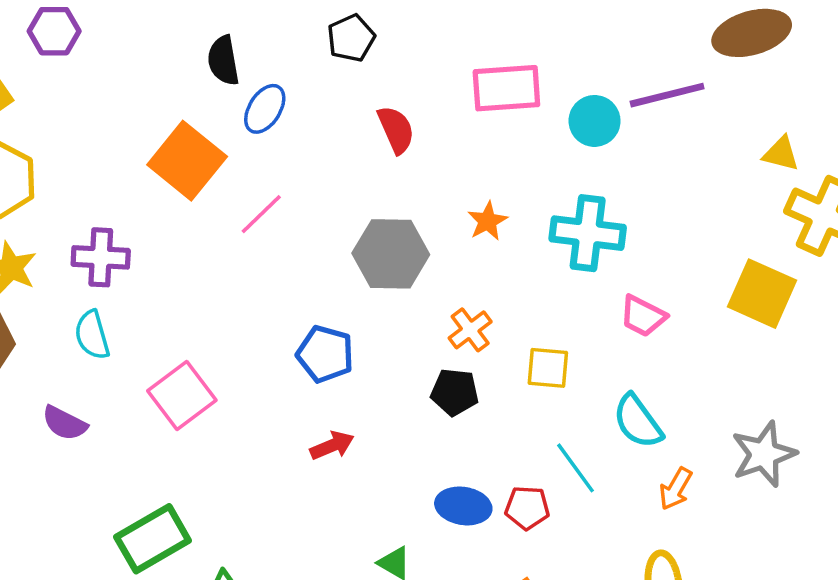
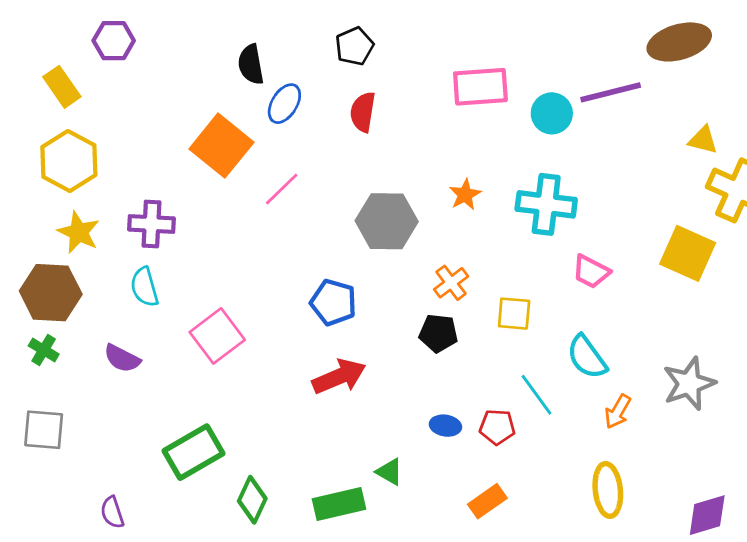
red semicircle: (396, 130) -> (363, 112), moved, turned -147
red arrow: (332, 446) -> (339, 377), size x1.5
blue ellipse: (463, 506) -> (445, 426), size x0.7

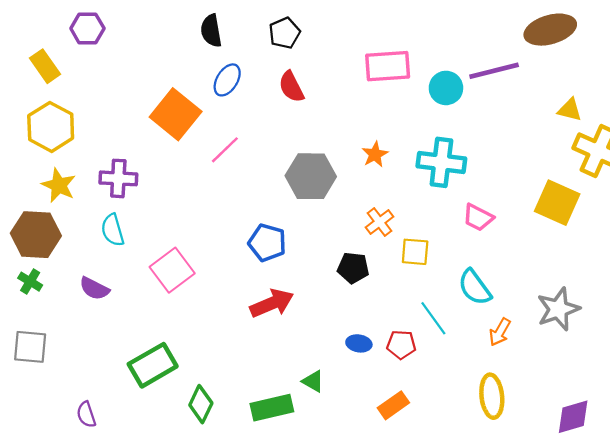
black semicircle: (251, 64) -> (211, 31), moved
red semicircle: (363, 112) -> (291, 87), turned -36
orange cross: (451, 283) -> (380, 222), moved

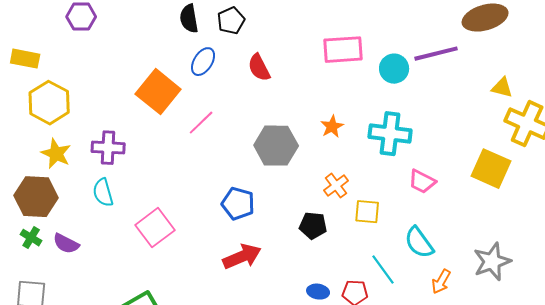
black pentagon: (284, 33) -> (231, 21), moved
yellow rectangle: (45, 66) -> (25, 59), moved, turned -44
purple semicircle: (94, 288) -> (66, 244), moved

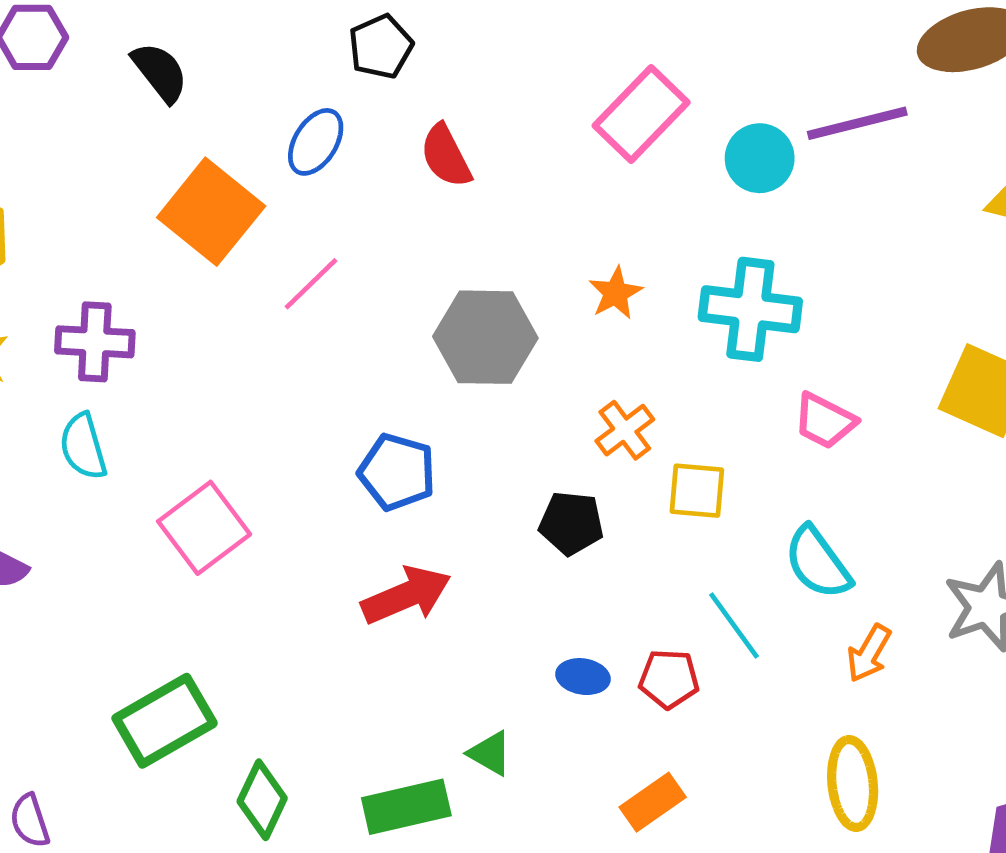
black semicircle: (189, 19) -> (160, 72), moved, turned 152
pink rectangle: (343, 50) -> (641, 114), turned -42

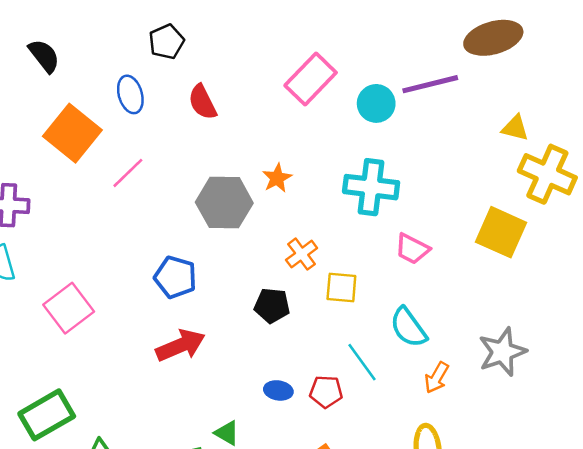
blue ellipse: (316, 142) -> (130, 94), turned -48
orange star: (616, 293) -> (277, 178), moved

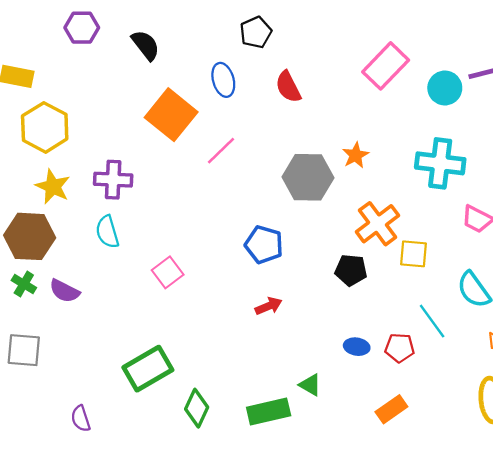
orange cross: (302, 254) -> (378, 224), size x1.5
pink square: (69, 308) -> (168, 272), size x0.7
red arrow: (181, 345) -> (269, 306), size x0.6

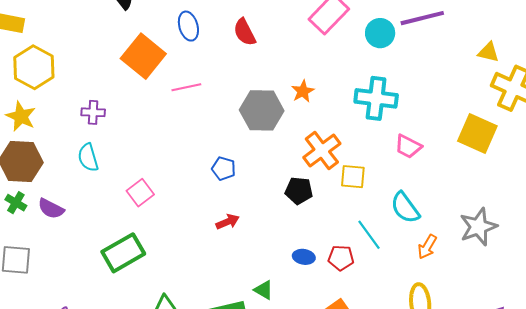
pink line: (221, 151) -> (186, 87), turned 32
purple cross: (113, 180) -> (93, 112), size x0.7
yellow star: (53, 187) -> (21, 116), moved
blue pentagon: (264, 245) -> (224, 169), size x0.7
green rectangle: (148, 369) -> (123, 253), moved

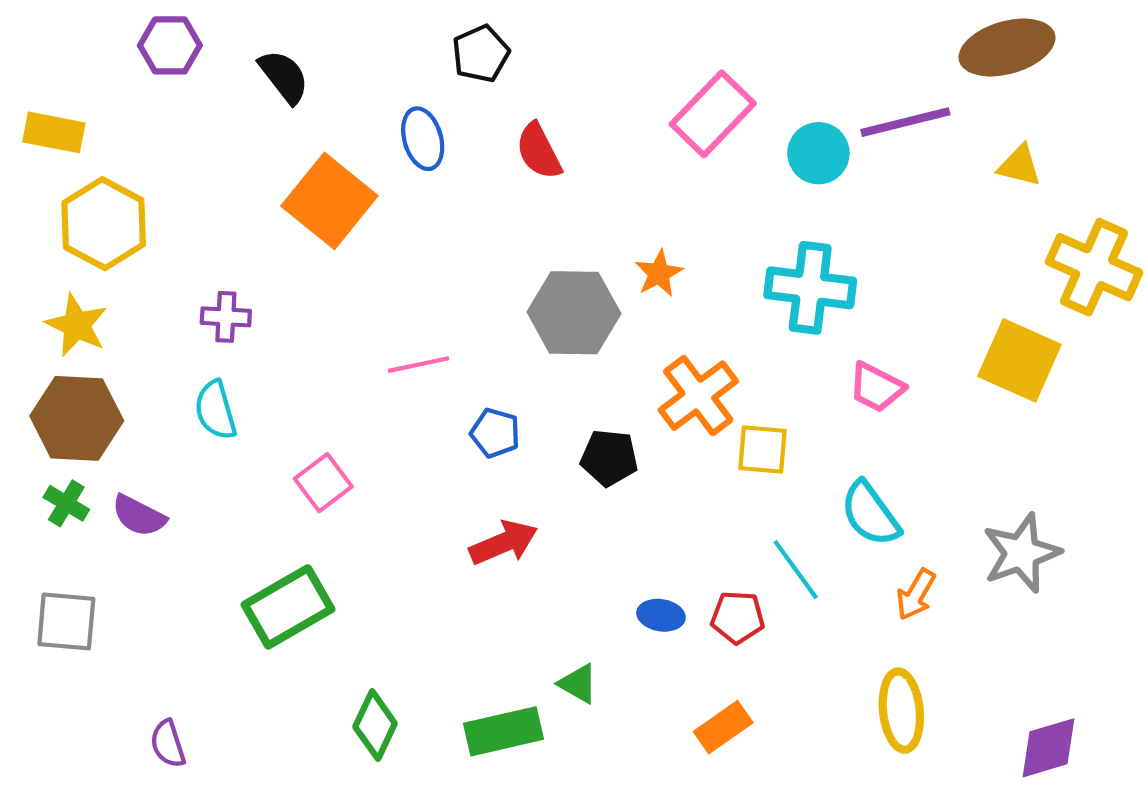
yellow triangle: (488, 52) -> (1019, 166), moved
pink line: (186, 87) -> (419, 365), moved
black pentagon: (299, 191) -> (609, 458), moved
red arrow: (228, 222) -> (504, 543), size x1.4

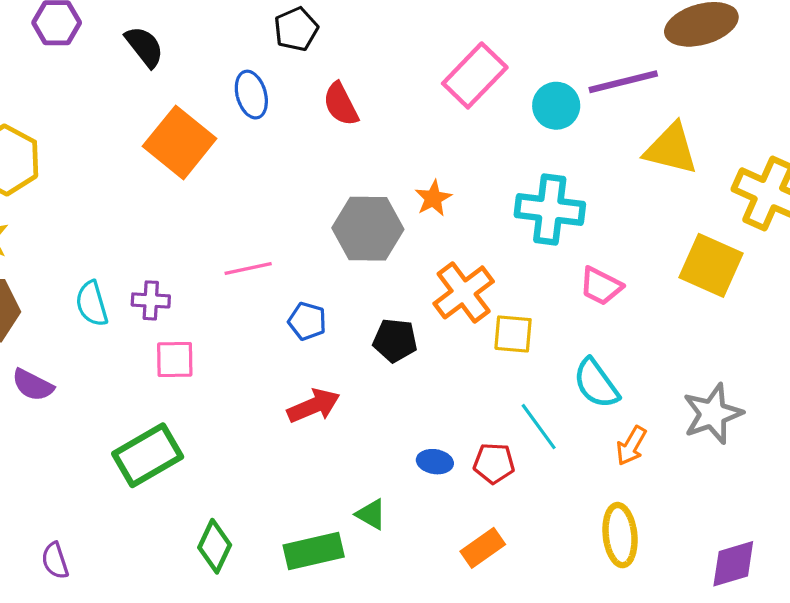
yellow triangle: (1019, 166) -> (671, 149), moved, size x1.6
purple cross: (226, 317) -> (151, 300), moved
pink square: (323, 483) -> (175, 359), turned 36

